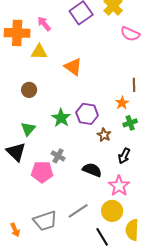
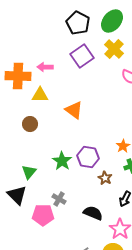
pink arrow: (44, 24) -> (45, 67), turned -49
brown circle: (29, 90) -> (30, 124), moved

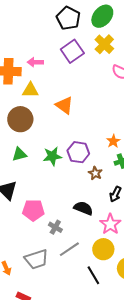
brown circle: (30, 124) -> (20, 119), size x1.6
green star: (62, 161) -> (52, 156), turned 30
green triangle: (29, 172) -> (19, 154), moved, turned 35
gray cross: (59, 199) -> (55, 227), moved

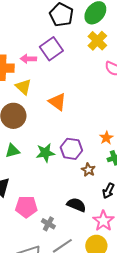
purple square: (72, 51) -> (51, 49), moved
yellow triangle: (30, 90) -> (23, 87), turned 42

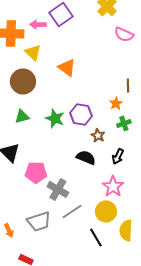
green star: (45, 153) -> (55, 118), turned 30
black semicircle: (76, 205) -> (86, 157), moved
gray cross: (48, 224) -> (58, 189), size x1.5

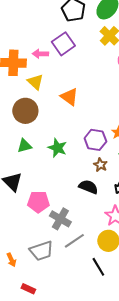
purple hexagon: (81, 114) -> (95, 140), moved

